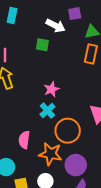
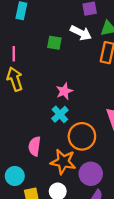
white arrow: (56, 26) -> (81, 33), moved

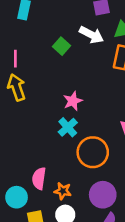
green square: (54, 43) -> (62, 46), turned 32
pink semicircle: (35, 146) -> (39, 178), moved
orange star: (63, 162) -> (63, 191), moved, size x0.6

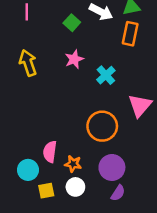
pink line: (15, 59) -> (27, 12), moved
pink star: (73, 101) -> (74, 59), moved
cyan cross: (68, 127) -> (106, 75), moved

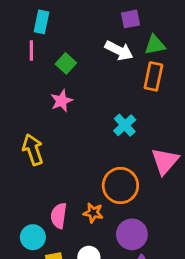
green square: (72, 23) -> (66, 63), moved
pink star: (74, 59) -> (62, 101), moved
yellow arrow: (28, 63) -> (33, 150), moved
orange star: (73, 164) -> (93, 213), moved

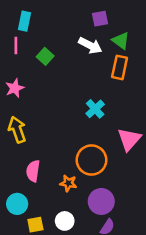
green triangle: (155, 45) -> (121, 41), turned 48
pink star: (62, 101) -> (15, 88), moved
pink semicircle: (59, 216) -> (33, 171), moved

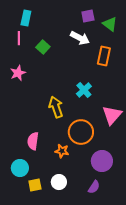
green triangle: (121, 41) -> (110, 24), moved
yellow arrow: (17, 130) -> (56, 107), moved
purple circle: (101, 201) -> (102, 161), moved

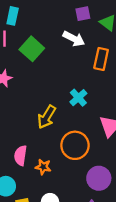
green square: (43, 47) -> (32, 49), size x1.5
yellow arrow: (56, 107) -> (47, 117), turned -130
orange star: (62, 151) -> (43, 167), moved

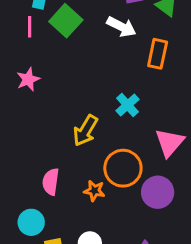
green square: (32, 49) -> (66, 21), moved
orange star: (43, 167) -> (94, 191), moved
purple circle: (99, 178) -> (158, 192), moved

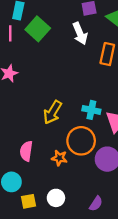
white arrow: (121, 27) -> (80, 33), turned 40
cyan cross: (127, 105) -> (91, 110), moved, turned -36

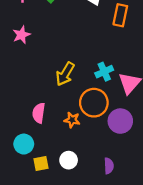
cyan cross: (91, 110) -> (104, 72), turned -36
purple semicircle: (96, 204) -> (109, 166), turned -35

